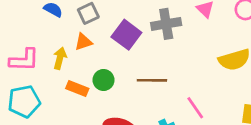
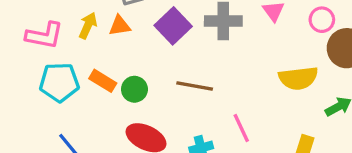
yellow arrow: (60, 58) -> (88, 26), moved
green circle: (104, 80) -> (134, 89), moved
cyan pentagon: (24, 101) -> (59, 82), moved

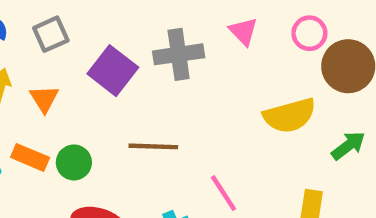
orange triangle: (120, 26) -> (44, 99), moved, turned -45

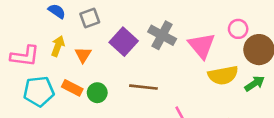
pink triangle: (243, 31) -> (202, 46), moved, size x1.6
gray cross: (179, 54) -> (162, 35), turned 32
green arrow: (348, 146) -> (255, 84), moved

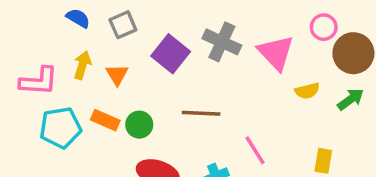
yellow semicircle: (223, 75) -> (307, 91), size x0.6

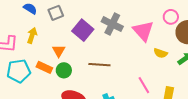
orange triangle: (117, 75) -> (59, 51), moved
yellow semicircle: (307, 91) -> (161, 53), turned 32
pink line: (255, 150) -> (144, 85), moved

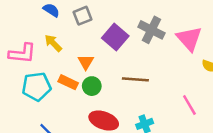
yellow arrow: (32, 35) -> (53, 43), turned -63

